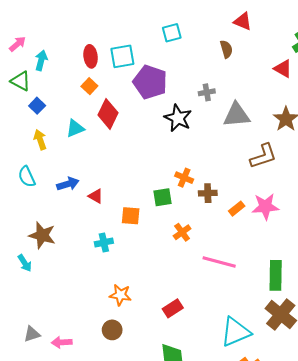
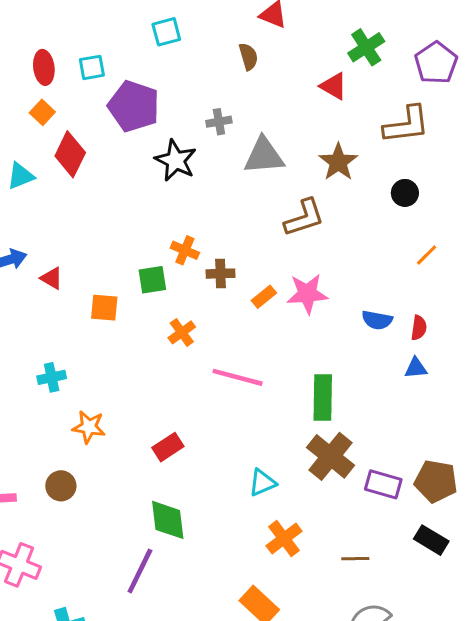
cyan square: (122, 56) -> (92, 67), size x0.7
cyan cross: (104, 243) -> (52, 377), moved
brown circle: (112, 330) -> (61, 486), moved
cyan triangle: (236, 332) -> (262, 483), size x0.6

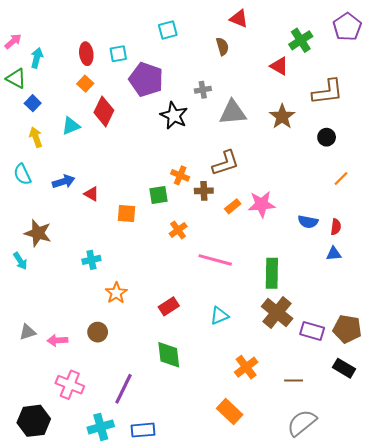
purple pentagon: (436, 63) -> (347, 27), moved
brown L-shape: (304, 218) -> (225, 163), moved
orange star: (89, 427) -> (116, 293), turned 30
cyan triangle: (262, 483) -> (219, 316), moved
purple line: (140, 571) -> (123, 389), moved

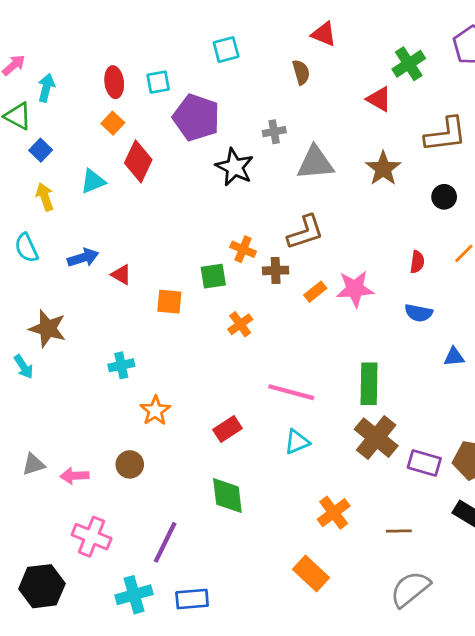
red semicircle: (336, 227) -> (417, 262), moved
pink line: (215, 260) -> (291, 392), moved

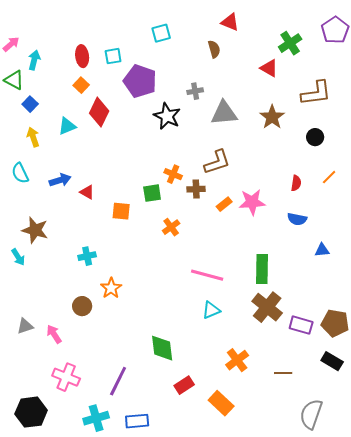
red rectangle: (227, 429) -> (184, 385), moved
brown circle: (130, 464) -> (82, 306), moved
pink arrow: (75, 476) -> (54, 334), turned 60
gray semicircle: (410, 589) -> (311, 414), moved, turned -32

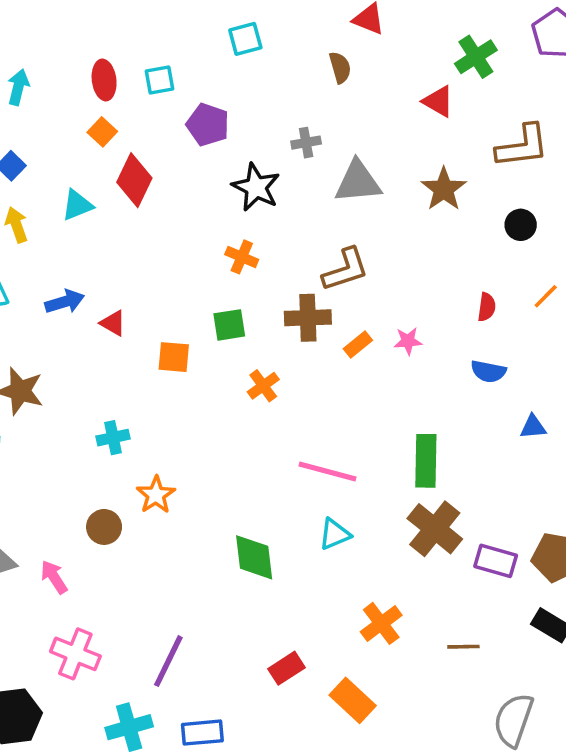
purple pentagon: (140, 81) -> (208, 125), size x0.7
orange cross: (173, 174) -> (242, 257), moved
brown cross: (196, 189) -> (308, 318), size x1.4
pink star: (252, 202) -> (408, 341), size x0.6
green diamond: (162, 348) -> (254, 557), moved

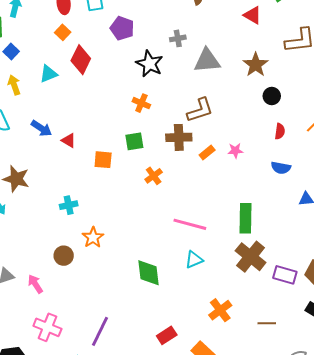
black circle: (521, 225) -> (272, 96), moved
blue arrow: (65, 302) -> (41, 128), turned 50

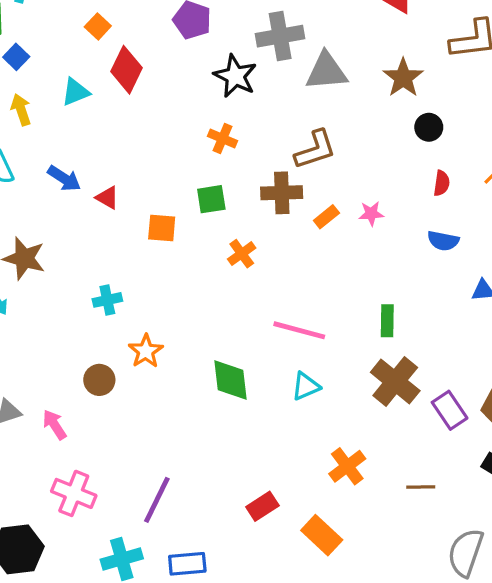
gray cross: (178, 38) -> (280, 36), size x1.8
green rectangle: (245, 218) -> (387, 321), size x0.7
green diamond: (148, 273) -> (230, 380), moved
purple rectangle: (285, 275) -> (450, 410), turned 40

